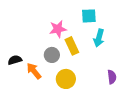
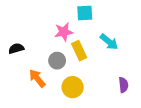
cyan square: (89, 16) -> (85, 13), moved
cyan arrow: (99, 38) -> (109, 42), turned -66
black semicircle: (15, 60) -> (16, 48), moved

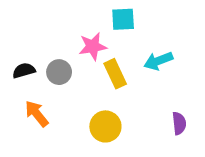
cyan arrow: (109, 42) -> (158, 61), turned 120
gray circle: (57, 61) -> (59, 72), moved
orange arrow: (37, 78) -> (37, 114), moved

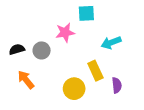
yellow rectangle: (115, 74) -> (95, 71), moved
purple semicircle: (179, 123) -> (117, 85), moved

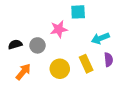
orange arrow: (26, 80) -> (23, 72), turned 78
purple semicircle: (117, 85) -> (108, 60), moved
yellow circle: (74, 89) -> (60, 69), moved

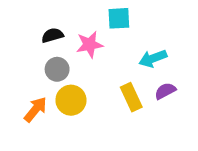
black semicircle: (15, 44) -> (52, 35), moved
purple semicircle: (108, 60) -> (165, 91), turned -112
yellow circle: (60, 69) -> (71, 100), moved

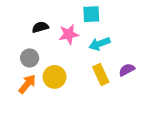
cyan arrow: (153, 58) -> (100, 44), moved
gray circle: (57, 69) -> (30, 58), moved

